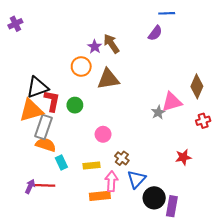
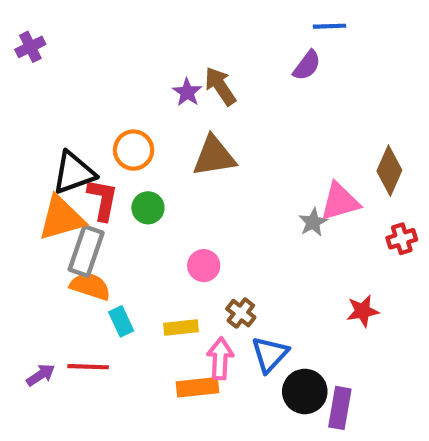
orange circle: (81, 67) -> (134, 150), moved
purple arrow: (30, 186) -> (41, 375), moved, turned 32

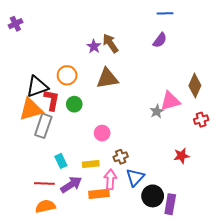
purple semicircle: (307, 65) -> (160, 40), moved
orange semicircle: (90, 286) -> (45, 206), moved, turned -30
brown cross: (241, 313) -> (121, 157), turned 32
purple arrow: (41, 375) -> (71, 185), moved, size x1.5

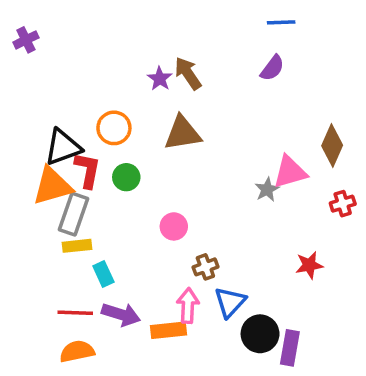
yellow rectangle: (91, 164) -> (77, 246), moved
purple arrow: (71, 185) -> (121, 314), turned 50

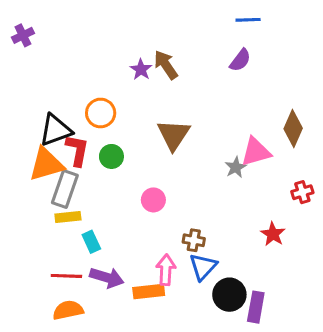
brown triangle: (183, 133) -> (174, 135), moved, turned -48
red cross: (343, 204) -> (302, 192), moved
red star: (309, 265) -> (273, 234), turned -30
brown cross: (205, 267) -> (194, 240), moved, turned 30

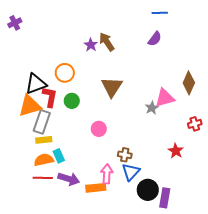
orange semicircle: (68, 310) -> (44, 160), moved

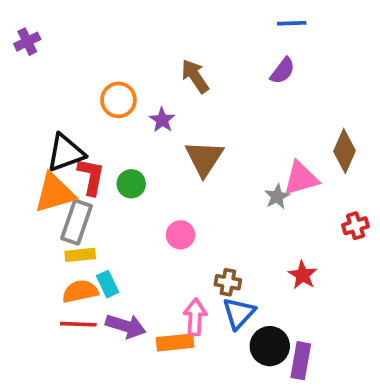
purple star: (91, 45) -> (162, 120), moved
orange circle: (65, 73) -> (118, 100), moved
red star: (176, 151) -> (303, 275), moved

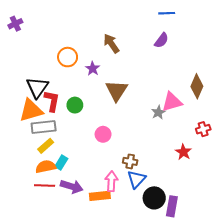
black triangle: (66, 153) -> (37, 87), turned -35
gray rectangle: (76, 222) -> (44, 127), turned 65
yellow rectangle: (80, 255) -> (46, 146), turned -35
red star: (303, 275) -> (183, 152), moved
cyan rectangle: (108, 284) -> (61, 162), turned 56

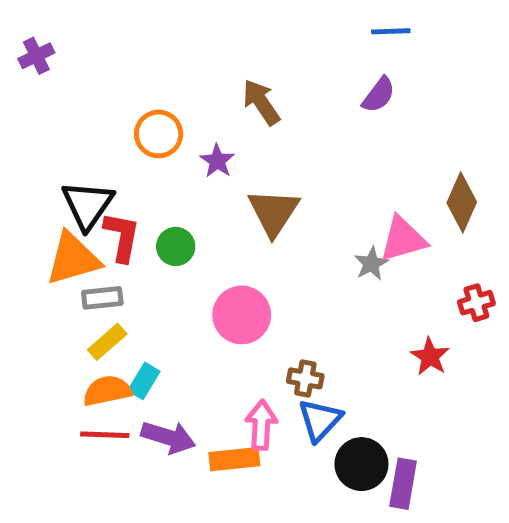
gray rectangle: (44, 127) -> (102, 298), size x0.7
pink circle: (103, 134) -> (242, 315), size x1.5

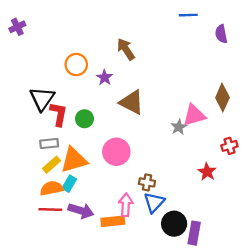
purple semicircle: (379, 95) -> (221, 34), moved, turned 132
brown triangle: (273, 212) -> (132, 102), turned -36
orange triangle: (73, 259) -> (74, 160), moved

